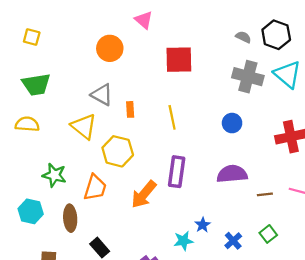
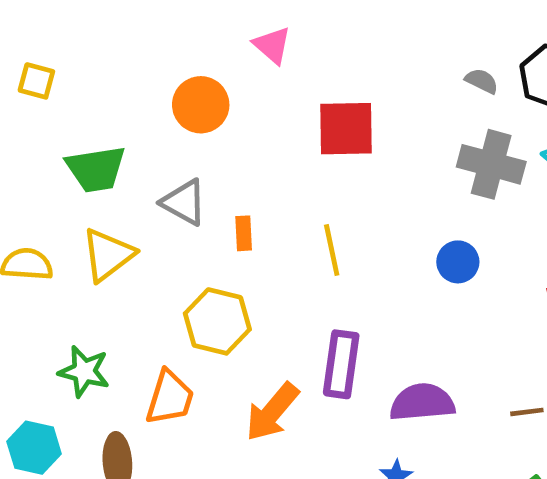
green trapezoid: (36, 85) -> (96, 169), moved
yellow triangle: (84, 126) -> (108, 255), moved, turned 44
purple semicircle: (232, 174) -> (422, 402), moved

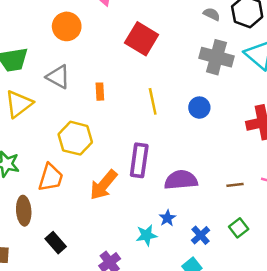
red square: (346, 129) -> (142, 39), turned 32
orange rectangle: (244, 233) -> (100, 92), moved
yellow line: (332, 250) -> (153, 101), moved

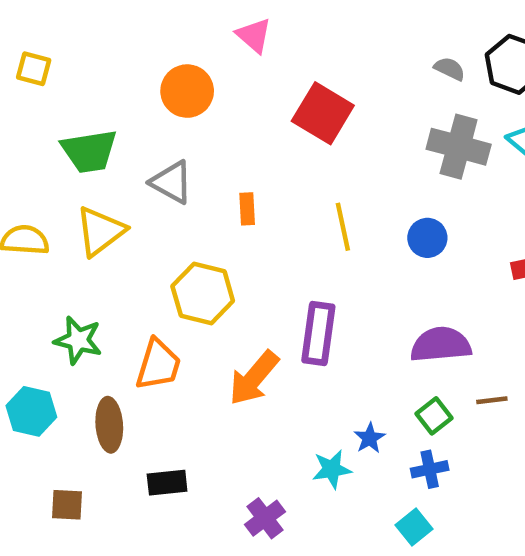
purple semicircle: (181, 180) -> (441, 345), moved
brown line: (235, 185) -> (492, 400), moved
green square: (239, 228) -> (434, 416), moved
blue cross: (201, 235) -> (430, 469), turned 30
black rectangle: (56, 243) -> (167, 483), turned -55

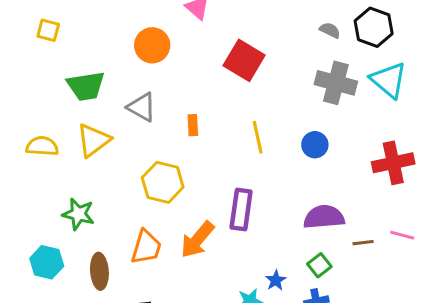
orange trapezoid: (158, 365) -> (146, 247), moved
brown line: (492, 400) -> (363, 243), moved

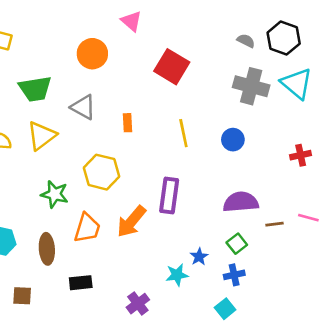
red cross: (393, 163) -> (301, 155), size x0.6
green star: (78, 214) -> (55, 194), moved

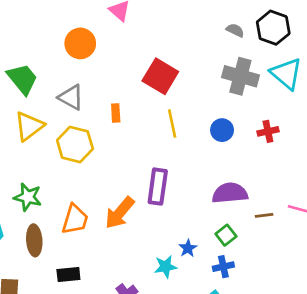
red square: (172, 67) -> (160, 76), moved
green trapezoid: (35, 89) -> (22, 79), turned -120
red cross: (301, 155) -> (268, 131), moved
yellow hexagon: (101, 172) -> (75, 145), moved
green star: (55, 194) -> (28, 197), moved

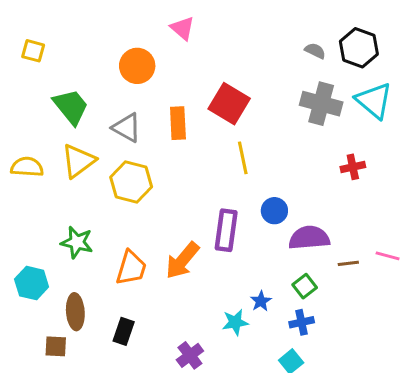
orange rectangle: (116, 113) -> (178, 123), moved, size x1.5
blue circle: (222, 130) -> (274, 211), moved
brown ellipse: (34, 240) -> (75, 312), moved
black rectangle: (68, 274) -> (124, 331), turned -65

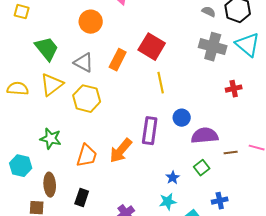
orange rectangle: (178, 123) -> (118, 60), turned 30
cyan star: (235, 322) -> (168, 202), moved
blue cross: (302, 322) -> (220, 201), moved

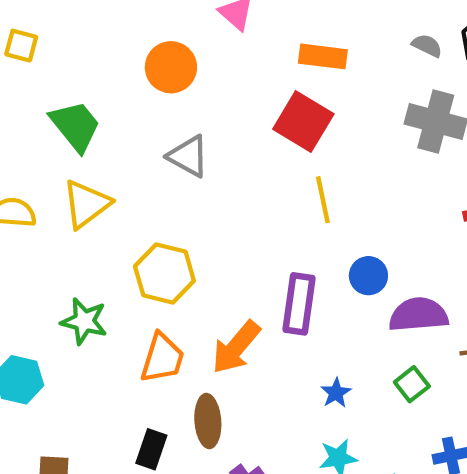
orange rectangle: (118, 60) -> (323, 56), moved, turned 70
gray triangle: (84, 63) -> (188, 156), moved
yellow hexagon: (87, 99) -> (164, 273), moved
blue star: (173, 178) -> (336, 393), moved
brown ellipse: (50, 185) -> (208, 421), moved

